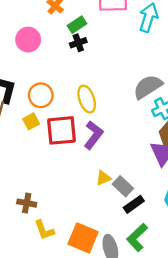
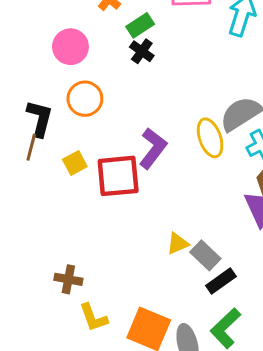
black cross: (78, 43) -> (142, 51), turned -35
orange circle: (41, 95) -> (85, 99), moved
yellow ellipse: (87, 99) -> (210, 138), moved
purple L-shape: (93, 135) -> (153, 148), moved

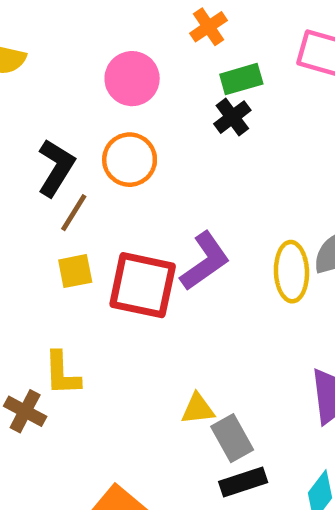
brown line: (31, 147) -> (74, 213), moved
yellow square: (75, 163) -> (75, 271), moved
yellow L-shape: (93, 318) -> (62, 374), moved

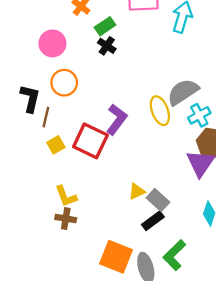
red square: (143, 285) -> (90, 141), turned 32
brown cross: (25, 411) -> (66, 219), moved
black rectangle: (243, 482) -> (153, 221), moved

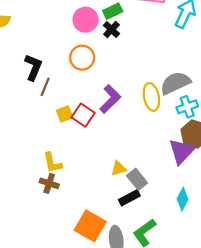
pink circle: (52, 43) -> (86, 20), moved
orange circle: (64, 83) -> (82, 58), moved
red square: (90, 141) -> (83, 115), size x0.7
yellow square: (56, 145) -> (65, 114), moved

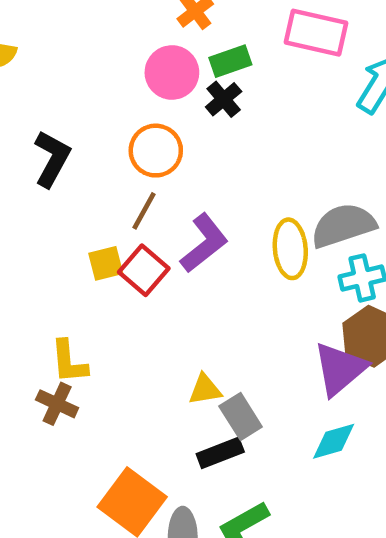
brown line: (45, 87) -> (144, 211), moved
cyan diamond: (183, 199) -> (334, 441), moved, turned 40

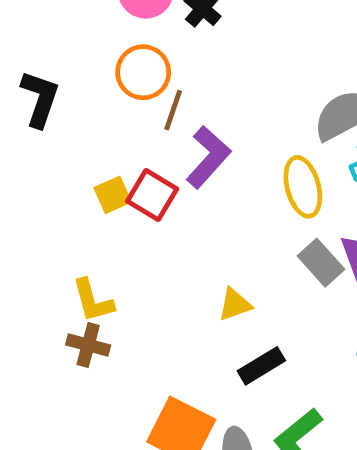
brown line: (144, 211) -> (173, 110), moved
yellow ellipse: (290, 249) -> (303, 187), moved
gray rectangle: (241, 417) -> (321, 263), moved

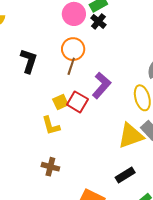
brown line: (173, 110) -> (71, 66), moved
yellow L-shape: (93, 301) -> (51, 126), moved
yellow triangle: (235, 304) -> (131, 136), moved, size x1.8

